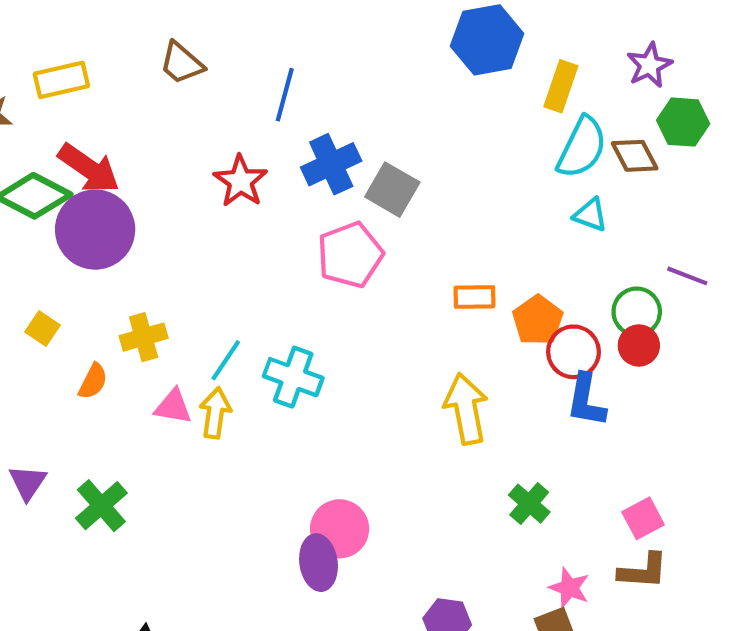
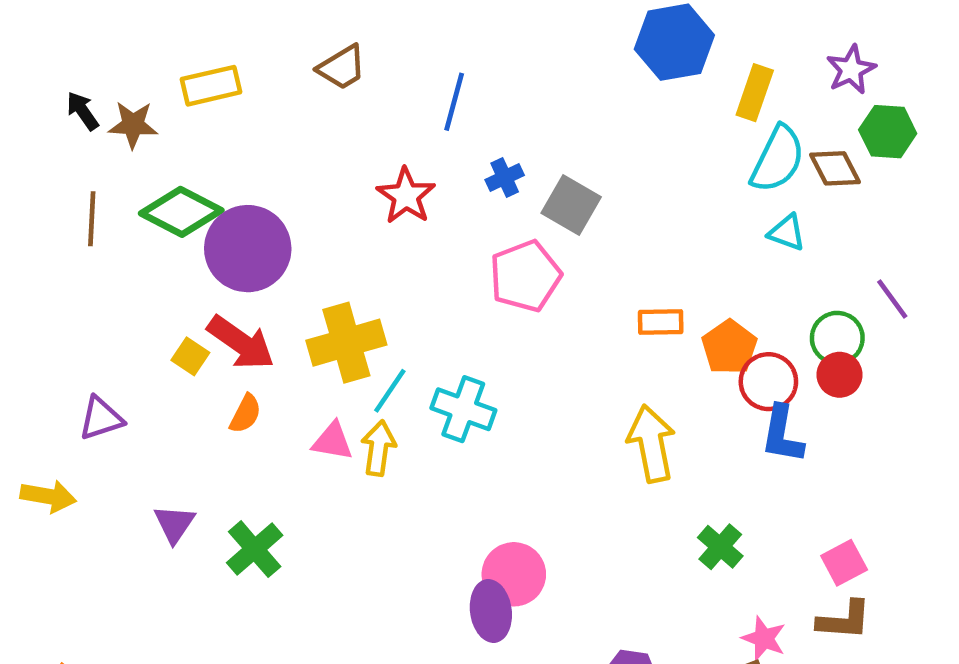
brown trapezoid: (182, 63) -> (342, 67), turned -72
blue cross: (331, 164) -> (505, 177), size x0.6
red arrow: (89, 168) -> (241, 343), moved
purple line: (687, 276) -> (892, 299), turned 33
yellow cross: (144, 337) -> (346, 343), moved, size x1.5

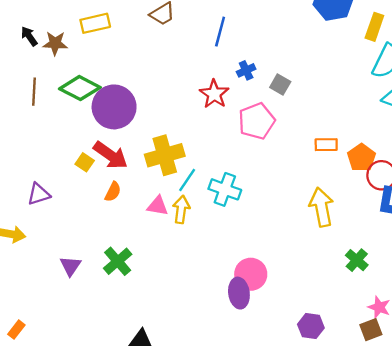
red star: (406, 196) -> (214, 94), moved
gray square: (571, 205) -> (280, 85), size x0.7
purple triangle: (174, 524) -> (70, 266), moved

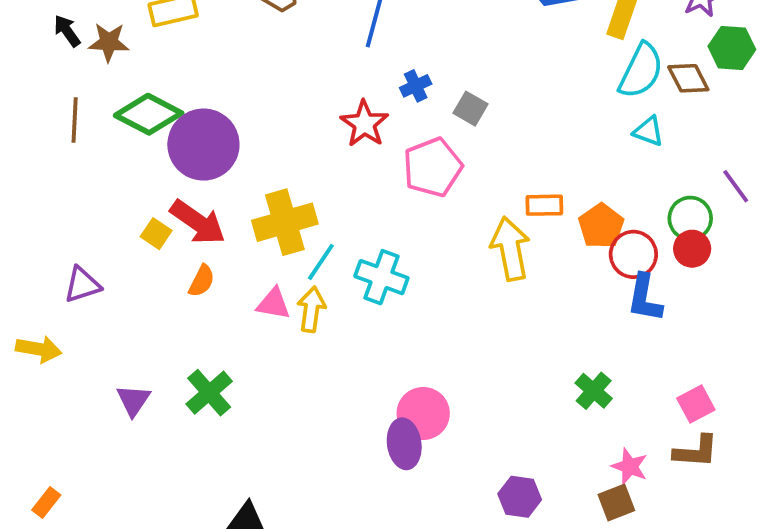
yellow arrow: (321, 207) -> (510, 249), moved

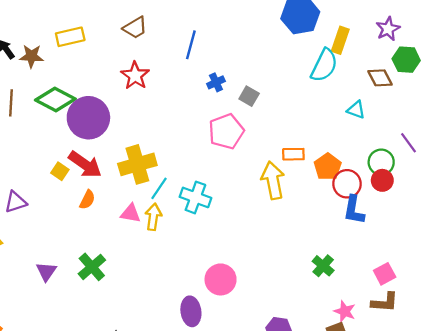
cyan semicircle: (641, 71) -> (324, 65), moved
red star: (364, 124) -> (135, 76), moved
purple ellipse: (404, 444) -> (191, 311), moved

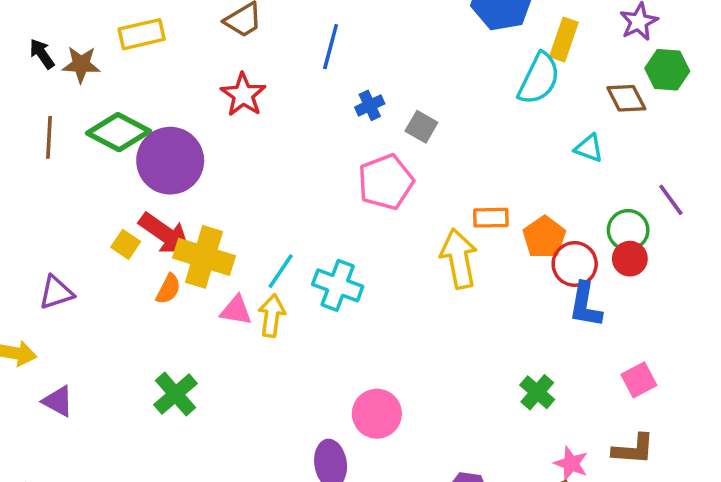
yellow cross: (137, 164) -> (204, 257), moved, turned 33
purple triangle: (46, 271) -> (58, 401), moved, turned -35
pink square: (385, 274) -> (639, 380), moved

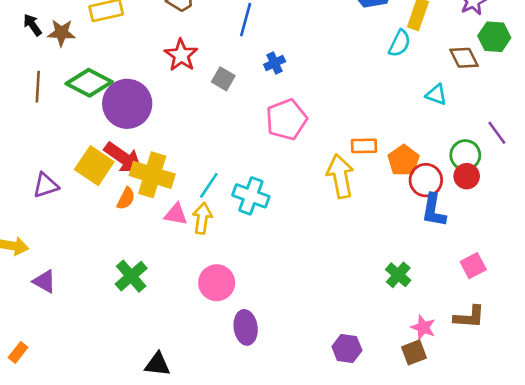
cyan semicircle: (539, 79) -> (400, 43), size x0.7
gray square: (421, 127) -> (223, 79), moved
yellow square: (126, 244) -> (94, 166), size x1.8
purple triangle: (56, 292) -> (46, 185), moved
pink circle: (377, 414) -> (217, 283), moved

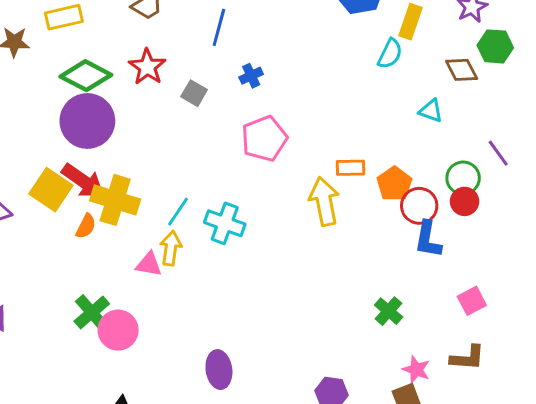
green diamond: (89, 83) -> (86, 76), moved
pink triangle: (176, 214) -> (149, 264), moved
pink circle: (217, 283) -> (118, 330), moved

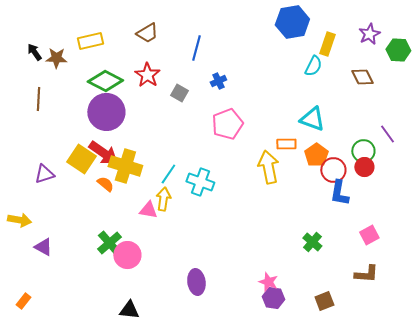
green hexagon: (495, 46) -> (398, 50), moved
cyan triangle: (431, 111) -> (312, 119), moved, size x1.5
orange semicircle: (86, 226) -> (105, 184), turned -78
pink star: (416, 370) -> (268, 282), moved

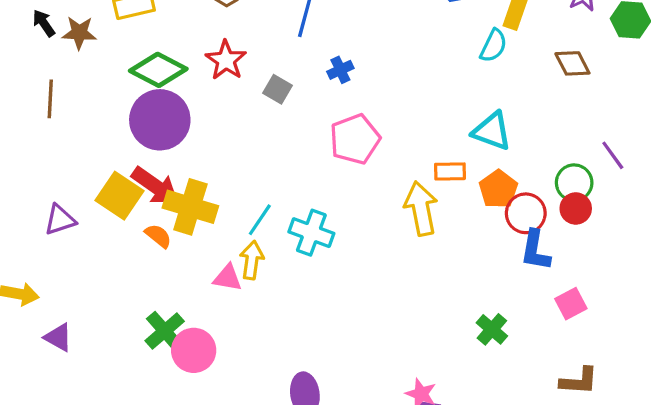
pink square: (369, 235) -> (571, 304), moved

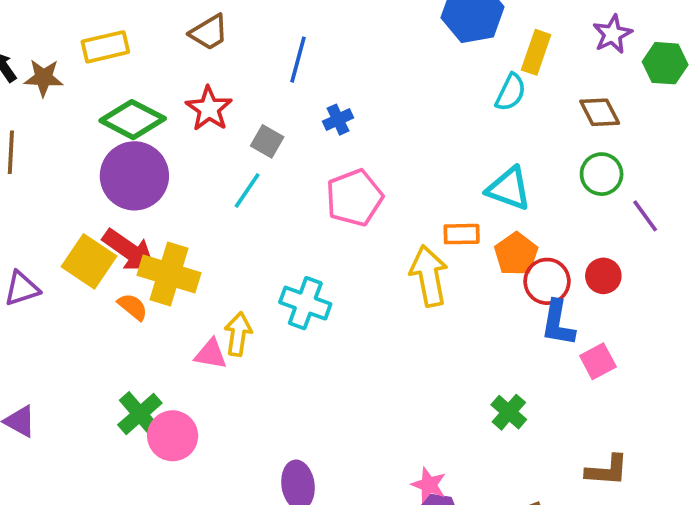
green circle: (574, 183) -> (602, 174), moved
cyan line: (260, 220) -> (247, 190), moved
pink square: (571, 304) -> (598, 361), moved

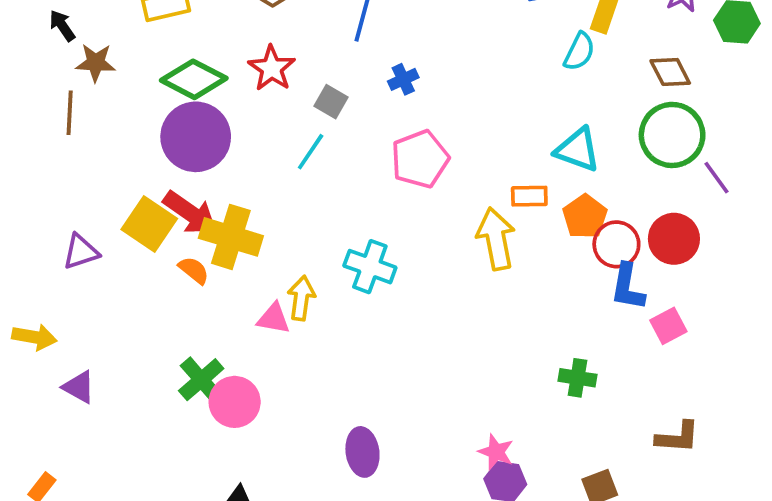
brown star: (44, 78) -> (96, 63), moved
green circle: (602, 174) -> (672, 135), size x1.5
red circle: (603, 276) -> (674, 239), size x1.4
green cross: (509, 412) -> (578, 378), turned -32

